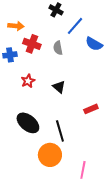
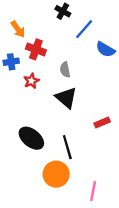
orange arrow: (16, 26) -> (18, 29), turned 49
gray semicircle: (58, 48) -> (65, 70), moved
red star: (28, 81) -> (31, 81), moved
black triangle: (59, 87) -> (66, 98), size x1.5

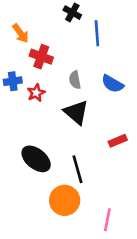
blue line: (84, 29) -> (97, 33), turned -45
blue semicircle: (106, 49) -> (112, 84), moved
blue cross: (11, 62) -> (13, 81), moved

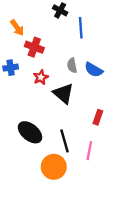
gray semicircle: (75, 80) -> (72, 65), moved
red star: (36, 93) -> (41, 77), moved
red rectangle: (118, 141) -> (98, 117), turned -48
pink line: (107, 220) -> (89, 151), moved

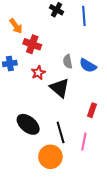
blue line: (81, 28) -> (84, 16), moved

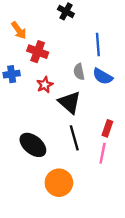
blue line: (84, 16) -> (98, 45), moved
black line: (61, 132) -> (74, 138), moved
pink line: (84, 142) -> (103, 153), moved

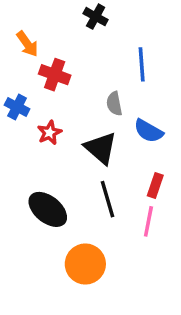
blue cross: (12, 74) -> (17, 107), turned 35
blue semicircle: (103, 76) -> (148, 131), moved
red star: (45, 85) -> (49, 133), moved

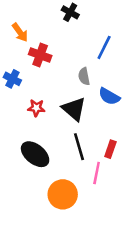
blue line: (142, 64) -> (104, 47), turned 30
red star: (49, 133) -> (36, 108), moved, turned 30
red rectangle: (155, 186) -> (110, 149), moved
pink line: (148, 221) -> (97, 173), moved

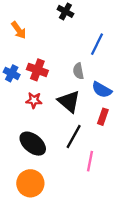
red cross: (40, 55) -> (37, 70), moved
black line: (79, 147) -> (74, 137), turned 45
red rectangle: (110, 149) -> (103, 117), moved
orange circle: (63, 194) -> (30, 183), moved

